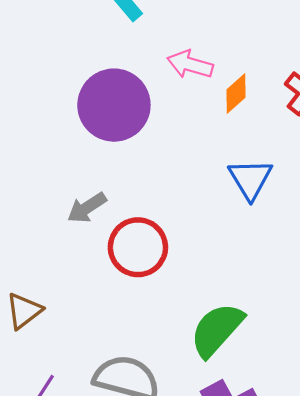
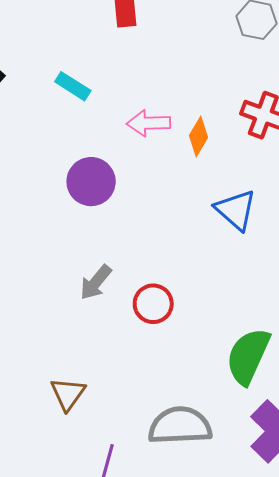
purple circle: (114, 105) -> (91, 182), size x0.7
red circle: (138, 247) -> (153, 304), size x0.7

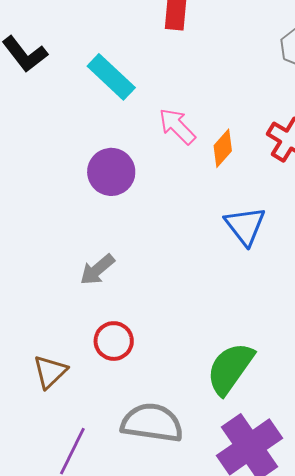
cyan rectangle: (73, 86) -> (111, 77), size x1.4
pink arrow: (149, 123) -> (177, 126), turned 36
red circle: (153, 304) -> (114, 341), moved

